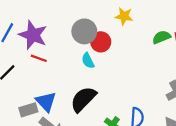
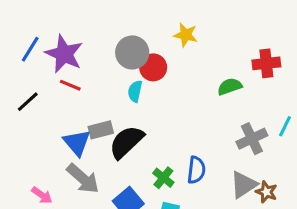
green semicircle: (161, 37) -> (230, 86), moved
cyan semicircle: (88, 61) -> (135, 91), turned 35
gray rectangle: (28, 110) -> (101, 130), moved

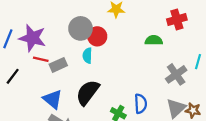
green semicircle: (230, 86) -> (154, 40), turned 30
gray rectangle: (101, 130) -> (58, 65), moved

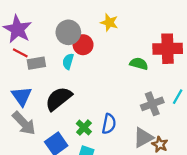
red cross: (177, 19) -> (168, 49), size x1.4

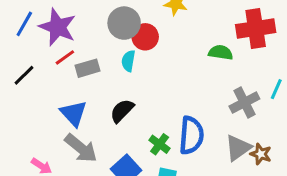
red line: (20, 53) -> (65, 57), turned -56
black semicircle: (59, 99) -> (122, 111), size x0.7
blue semicircle: (109, 124) -> (191, 135), size x1.4

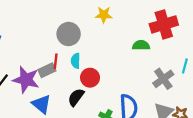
purple star: (58, 27) -> (26, 80), moved
red circle: (145, 37) -> (90, 78), moved
red line: (65, 57) -> (56, 61), moved, turned -40

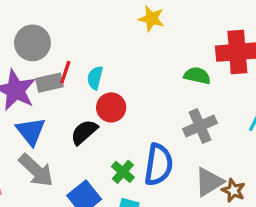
gray circle: (69, 34) -> (32, 43), moved
gray cross: (163, 79) -> (200, 126), moved

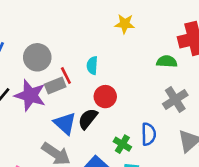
red line: (65, 72) -> (66, 75), turned -36
cyan semicircle: (95, 78) -> (92, 65), moved
blue triangle: (31, 131) -> (65, 123), moved
blue semicircle: (159, 165) -> (149, 134), size x0.7

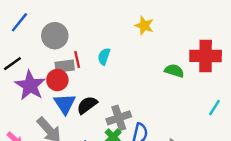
purple star: (30, 95) -> (30, 85), moved
red circle: (105, 97) -> (57, 80), moved
gray cross: (175, 99) -> (119, 118), moved

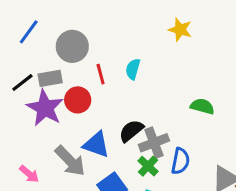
gray rectangle: (65, 66) -> (50, 78), moved
green semicircle: (174, 71) -> (202, 106), moved
blue triangle: (65, 104) -> (96, 145), moved, turned -35
black semicircle: (87, 105) -> (131, 131), moved

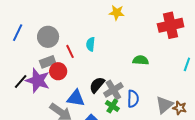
gray rectangle: (50, 78) -> (48, 62), moved
black line: (22, 82) -> (21, 82), moved

